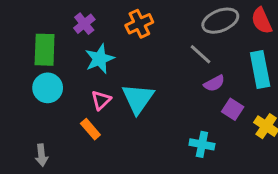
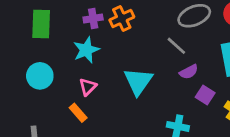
purple cross: (84, 24) -> (93, 18), moved, turned 30
green rectangle: (45, 50) -> (41, 24), moved
cyan triangle: (138, 99) -> (138, 81), moved

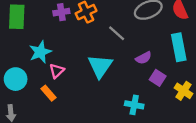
gray line: (176, 46) -> (117, 33), moved
cyan star: (86, 50) -> (40, 52), moved
cyan circle: (40, 76) -> (16, 79), moved

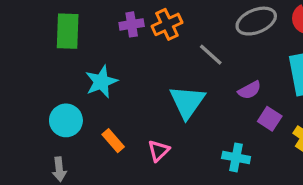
pink triangle: (57, 71) -> (159, 151), moved

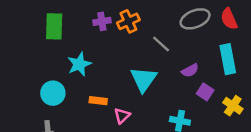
orange rectangle: (113, 141) -> (98, 101), moved, turned -42

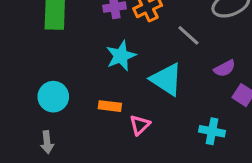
cyan star: (79, 64) -> (121, 56), moved
cyan triangle: (143, 79) -> (166, 79), turned -32

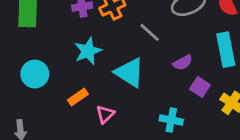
cyan circle: (53, 97) -> (35, 74), moved
orange rectangle: (110, 106) -> (78, 97), turned -42

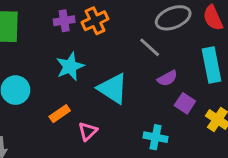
gray line: (150, 32) -> (150, 47), moved

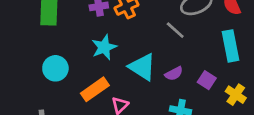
purple semicircle: (167, 78) -> (174, 74), moved
orange rectangle: (60, 114) -> (95, 89), size x1.5

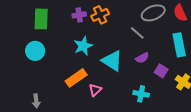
cyan circle: (55, 68) -> (35, 51), moved
purple semicircle: (174, 74) -> (142, 58), moved

